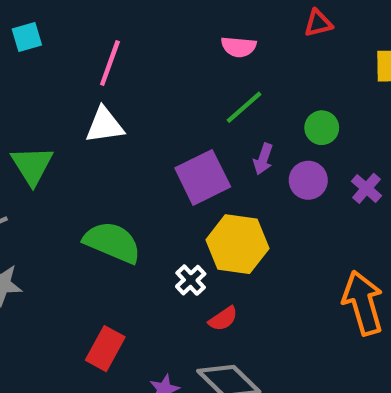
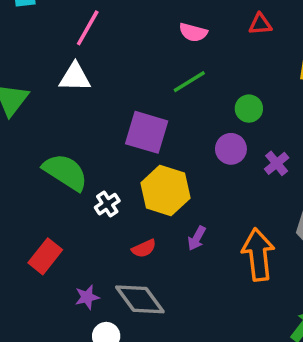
purple arrow: (263, 159) -> (197, 238), moved
purple square: (203, 177) -> (147, 132), turned 33
white cross: (191, 280) -> (107, 204), moved

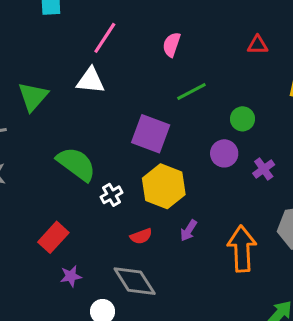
pink semicircle: (193, 32) -> (172, 45), moved, turned 90
purple star: (87, 297) -> (71, 276), moved

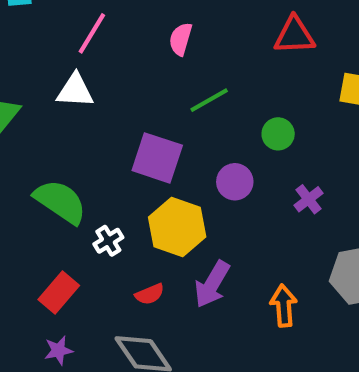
red triangle: (258, 45) -> (294, 35), size x1.5
purple circle: (224, 153) -> (235, 182), moved
purple arrow: (189, 230) -> (212, 284), size x1.6
red rectangle: (53, 237) -> (59, 293), moved
orange arrow: (242, 249) -> (284, 306), size x0.7

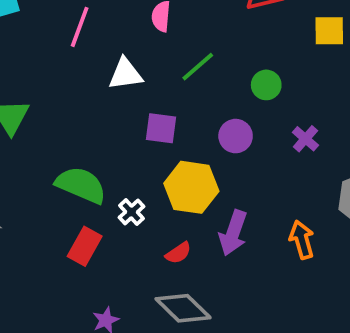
white triangle: (75, 91) -> (126, 74), moved
purple square: (157, 158) -> (161, 128), size x0.7
red rectangle: (59, 293) -> (85, 246), moved

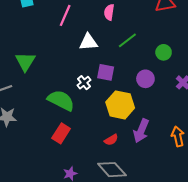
white cross: (131, 212) -> (84, 83), moved

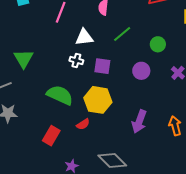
white cross: (84, 83) -> (76, 61), moved, turned -32
yellow hexagon: (120, 105) -> (98, 100), moved
red rectangle: (61, 133) -> (51, 136), moved
red semicircle: (111, 140) -> (83, 124), moved

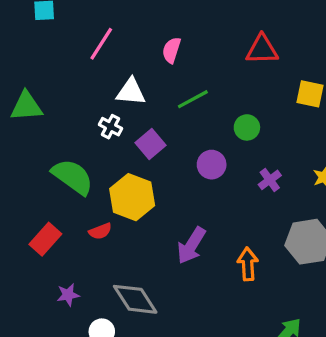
green triangle: (24, 59) -> (26, 106), turned 45
purple square: (102, 66) -> (150, 144), turned 30

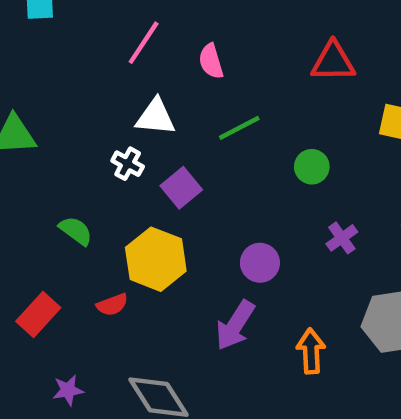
pink line: (101, 44) -> (144, 43), moved
pink semicircle: (171, 50) -> (211, 61), turned -35
purple circle: (212, 165) -> (260, 263), moved
green semicircle: (73, 177) -> (76, 231), size x0.6

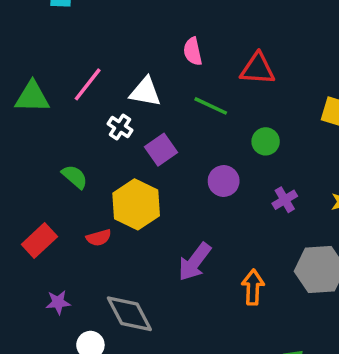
pink line: (144, 43) -> (88, 84), moved
red triangle: (333, 62) -> (258, 69), moved
green line: (239, 128) -> (211, 106), turned 48
purple circle: (260, 263) -> (224, 181), moved

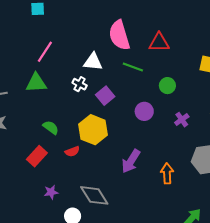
pink semicircle: (193, 51) -> (119, 35), size x1.8
pink line: (88, 84) -> (45, 52), moved
green triangle: (32, 97) -> (36, 83), moved
green semicircle: (75, 177) -> (51, 127), moved

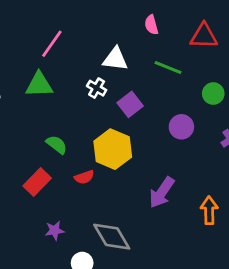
pink semicircle: (119, 35) -> (151, 25), size x0.5

